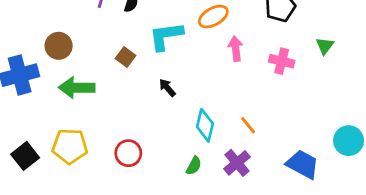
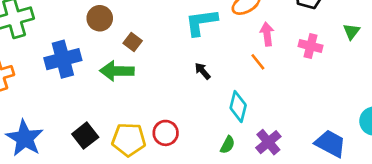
brown circle: (59, 46) -> (100, 18), moved
brown square: (125, 57) -> (133, 42), moved
orange line: (248, 125) -> (258, 62), moved
yellow pentagon: (70, 146) -> (129, 140), moved
black square: (25, 156) -> (85, 136), moved

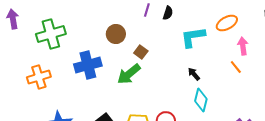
green arrow: (117, 71) -> (129, 74), turned -40
cyan diamond: (238, 107) -> (201, 100), moved

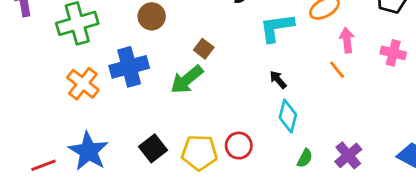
brown circle: (116, 34) -> (152, 16), moved
orange cross: (39, 77) -> (83, 84), moved, turned -35

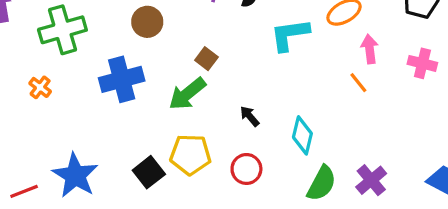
black arrow: (278, 80) -> (250, 116), moved
orange cross: (83, 84) -> (40, 87), moved, size x0.6
yellow pentagon: (199, 153) -> (190, 155), moved
green semicircle: (305, 158) -> (322, 183), size x1.6

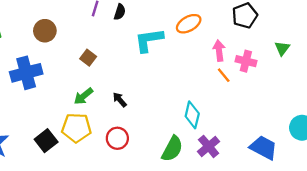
pink arrow: (370, 49) -> (219, 51), moved
orange line: (358, 83) -> (224, 75), moved
green arrow: (187, 94) -> (83, 96), moved, size x0.7
cyan diamond: (302, 135) -> (192, 115), moved

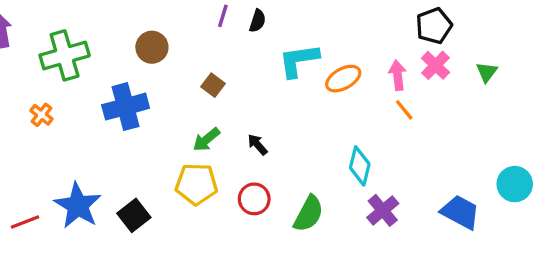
orange ellipse: (189, 24) -> (343, 79), moved
pink cross: (246, 61) -> (436, 65), moved, turned 30
black square: (46, 141) -> (134, 215), moved
green semicircle: (172, 149) -> (309, 214), moved

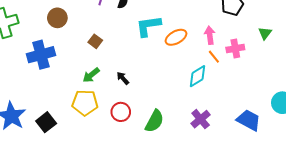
pink cross: (436, 65) -> (235, 49), moved, turned 36
cyan diamond: (360, 166) -> (197, 76), moved, turned 45

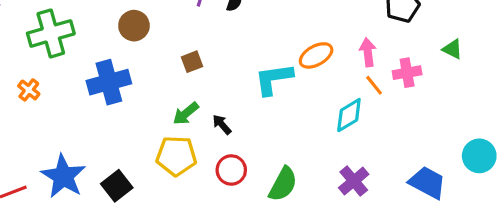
cyan L-shape: (148, 26) -> (274, 79), moved
green triangle: (265, 33) -> (453, 49), turned -40
brown square: (95, 41) -> (192, 62), turned 32
black arrow: (123, 78) -> (222, 124), moved

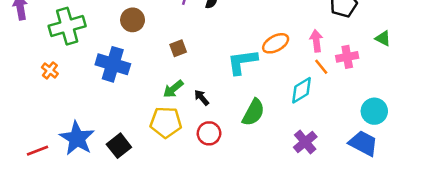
blue cross: (109, 82) -> (113, 64), turned 32
cyan circle: (479, 156) -> (374, 111), moved
green semicircle: (283, 184) -> (253, 112), moved

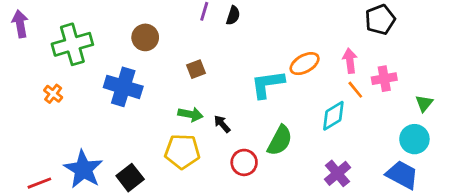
green triangle: (383, 38) -> (424, 103), moved, turned 42
green arrow: (173, 89) -> (191, 114), turned -130
red circle: (209, 133) -> (244, 162), moved

